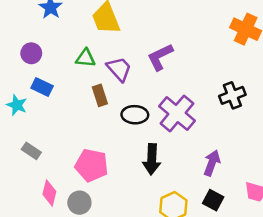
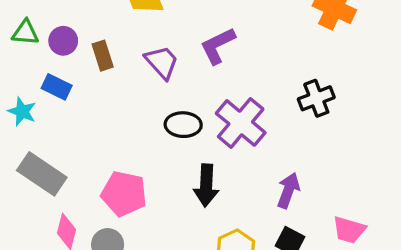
purple circle: (31, 53) -> (63, 41), moved
green triangle: (85, 58) -> (25, 33), moved
brown rectangle: (100, 95) -> (103, 56), moved
gray rectangle: (31, 151) -> (42, 174), size x1.8

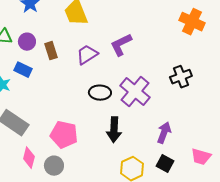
purple trapezoid: (162, 62) -> (87, 55), turned -80

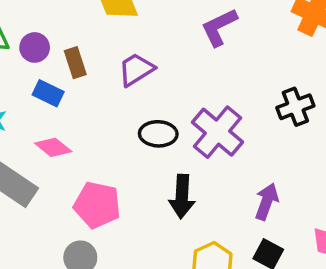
purple L-shape: (121, 45) -> (219, 27), moved
blue rectangle: (23, 70) -> (48, 93), moved
pink diamond: (29, 158) -> (53, 147), moved, turned -65

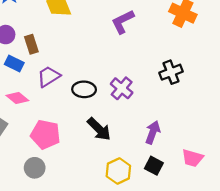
purple trapezoid: (136, 69) -> (49, 76), moved
purple cross: (217, 132) -> (122, 88), size x0.7
black arrow: (182, 196) -> (99, 129), turned -48

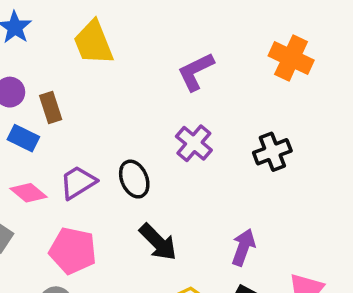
purple trapezoid: (49, 76) -> (78, 182), moved
purple cross: (122, 88) -> (194, 143), moved
black ellipse: (84, 89) -> (134, 179), turned 65

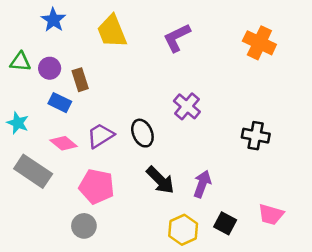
purple L-shape: (196, 72) -> (177, 38), moved
black cross: (272, 152) -> (256, 136), moved, turned 32
purple arrow: (243, 247) -> (202, 184), moved

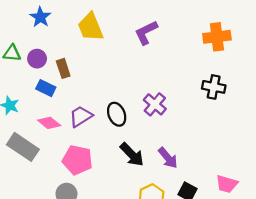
orange cross: (259, 43) -> (217, 37), turned -32
purple cross: (187, 106) -> (155, 104), moved
black cross: (256, 136) -> (214, 87), moved
purple arrow: (202, 184) -> (168, 158), turned 120

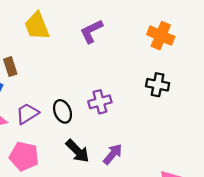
orange cross: (217, 37) -> (161, 36), turned 30
purple cross: (155, 104) -> (100, 102), turned 35
purple arrow: (168, 158) -> (113, 154), turned -100

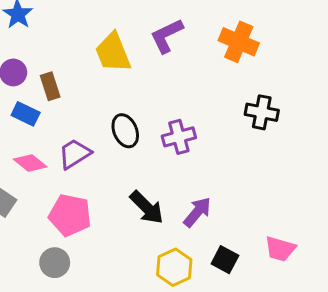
yellow trapezoid: (37, 26) -> (113, 53), moved
orange cross: (161, 36) -> (239, 42), moved
black ellipse: (63, 111) -> (125, 131), moved

